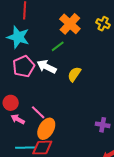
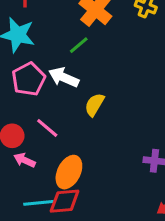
yellow semicircle: (74, 74) -> (94, 105), moved
pink line: (38, 112) -> (47, 128), moved

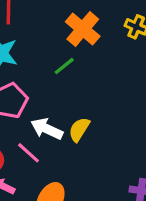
white arrow: (64, 77) -> (47, 129), moved

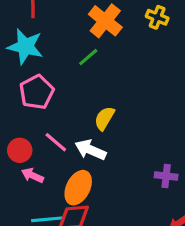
white arrow: (47, 129) -> (90, 150), moved

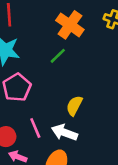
pink line: (56, 142) -> (35, 128), turned 30

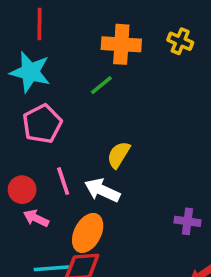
orange cross: (70, 25) -> (121, 44), turned -36

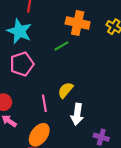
pink line: (63, 181) -> (44, 103), moved
white arrow: (102, 190) -> (77, 114), moved, turned -115

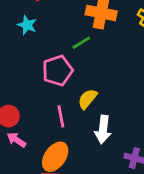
cyan star: (19, 31) -> (27, 25), size x0.6
pink pentagon: (22, 64) -> (57, 71), moved

